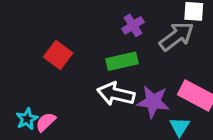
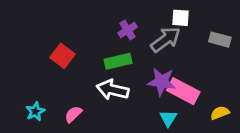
purple star: (153, 102) -> (162, 82), moved
pink semicircle: (46, 122) -> (73, 114), moved

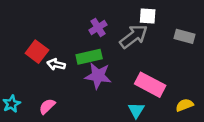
purple star: (162, 82) -> (98, 76), moved
white arrow: (113, 90) -> (56, 64), moved, size x0.6

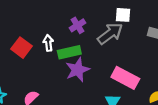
white arrow: (56, 64) -> (48, 43), moved, turned 70
purple star: (98, 76) -> (78, 70), turned -30

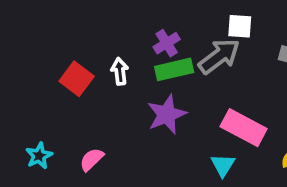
green rectangle: (69, 52) -> (174, 69), moved

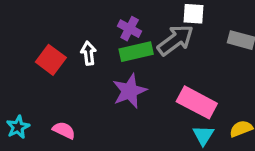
purple cross: (167, 43) -> (130, 29), turned -30
pink semicircle: (92, 159) -> (64, 130), turned 70
cyan triangle: (223, 165) -> (203, 135), moved

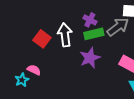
white arrow: (89, 53) -> (65, 35), size x1.6
pink semicircle: (64, 130) -> (34, 70), moved

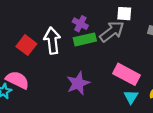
purple star: (90, 58) -> (78, 83), moved
pink semicircle: (34, 70) -> (17, 80), size x1.5

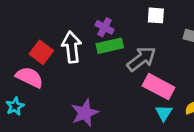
gray arrow: (112, 32) -> (141, 59), moved
pink semicircle: (17, 80) -> (29, 77), moved
purple star: (78, 83) -> (85, 113), moved

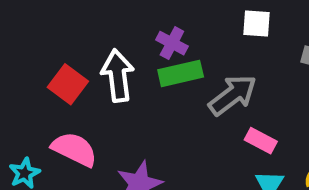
pink semicircle: (29, 77) -> (74, 149), moved
pink rectangle: (159, 87) -> (261, 141), size x0.6

